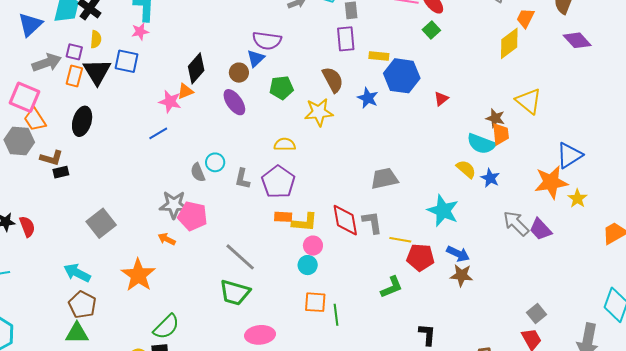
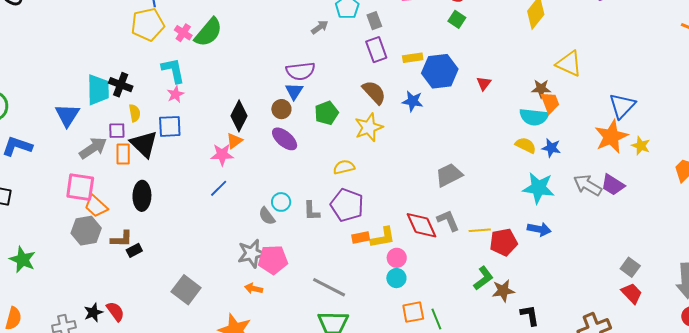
cyan star: (443, 211) -> (539, 188), moved
brown star: (461, 275) -> (503, 291), moved

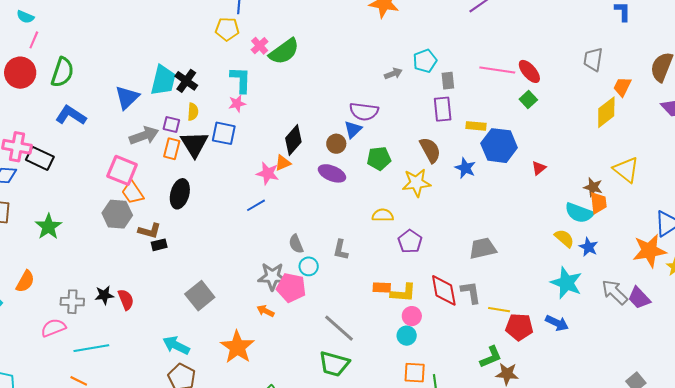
yellow pentagon: (148, 24) -> (227, 29), size x0.7
purple ellipse: (285, 139) -> (332, 173), turned -32
cyan circle: (281, 202) -> (309, 266), moved
purple pentagon: (347, 205) -> (410, 241), moved, size x0.7

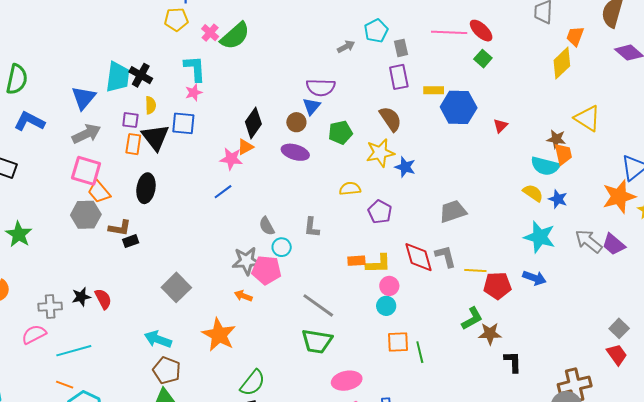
gray arrow: (144, 136) -> (86, 134), moved
blue star: (465, 168) -> (405, 167), moved

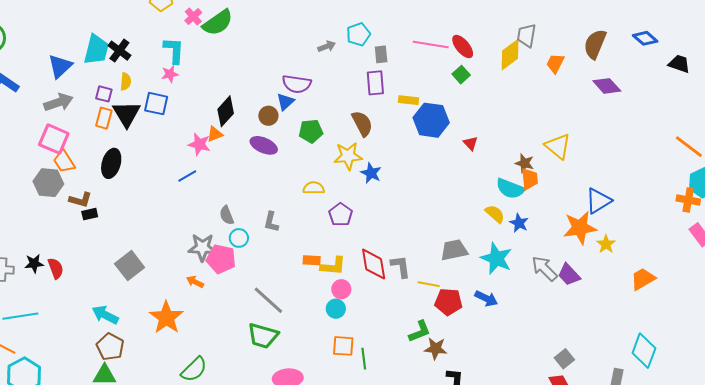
yellow diamond: (562, 63) -> (510, 55), moved
red triangle: (500, 126) -> (471, 143), turned -35
gray trapezoid: (453, 211) -> (454, 250), moved

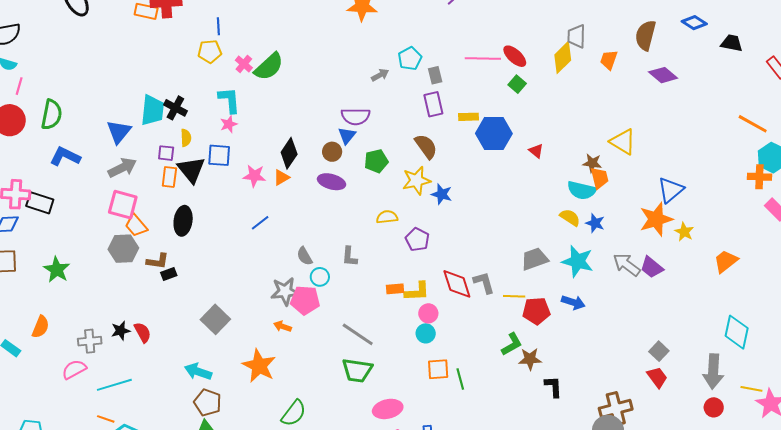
pink star: (199, 144) -> (254, 176), moved

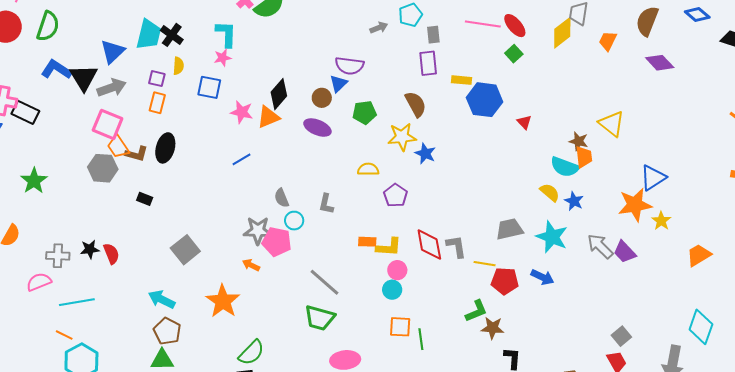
black triangle: (191, 170) -> (84, 78), moved
orange triangle: (281, 177) -> (268, 117), size x1.4
brown L-shape: (158, 261) -> (136, 154), moved
black rectangle: (169, 274) -> (145, 199), turned 35

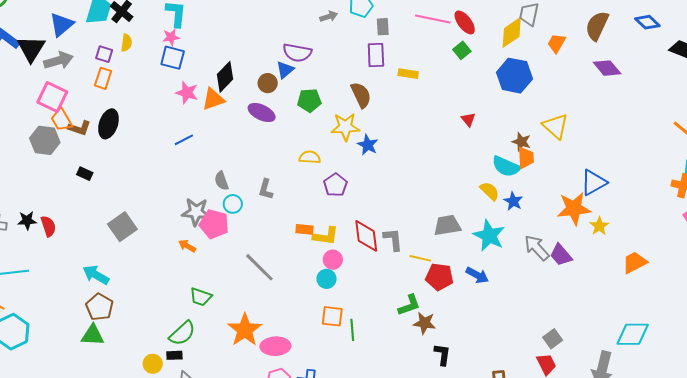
blue square: (209, 87) -> (173, 58), moved
blue hexagon: (485, 100) -> (514, 76), moved
orange star: (223, 301) -> (245, 330), moved
green trapezoid: (320, 318) -> (201, 297), moved, size x0.7
cyan diamond: (701, 327) -> (633, 334), turned 68

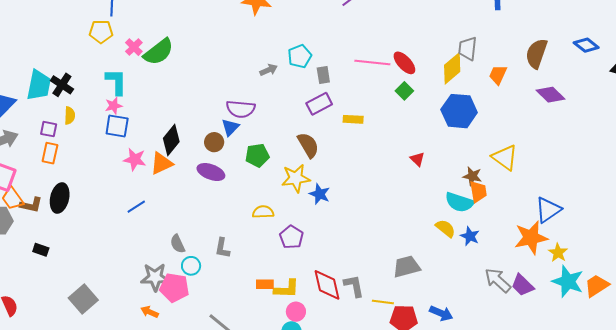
purple rectangle: (376, 55) -> (319, 104), turned 70
cyan star: (489, 236) -> (568, 281), moved

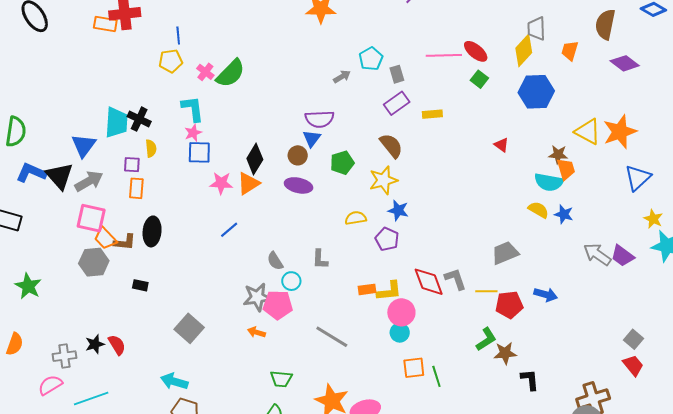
blue star: (320, 194) -> (398, 210), moved
orange star: (531, 238) -> (620, 132), moved
pink circle: (296, 312) -> (401, 312), size x1.4

